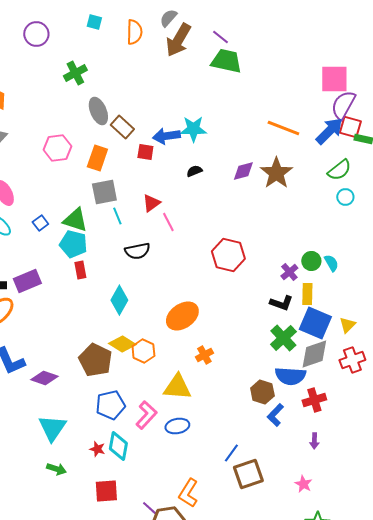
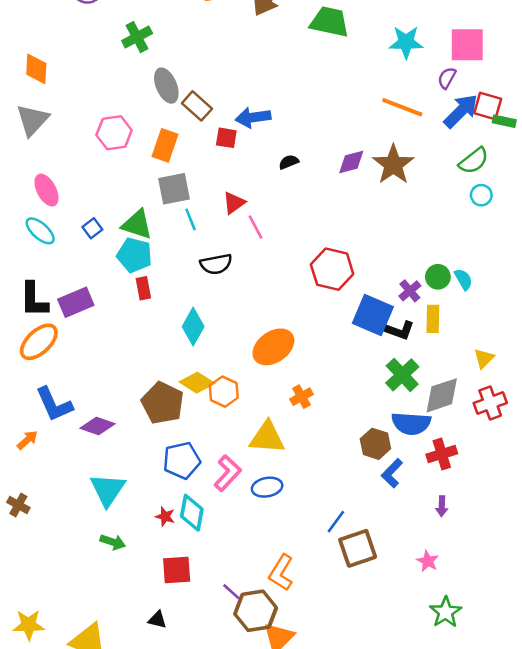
purple semicircle: (343, 105) -> (447, 78), moved, size x0.6
cyan star: (193, 129) -> (406, 42), moved
blue square: (315, 323) -> (373, 315), moved

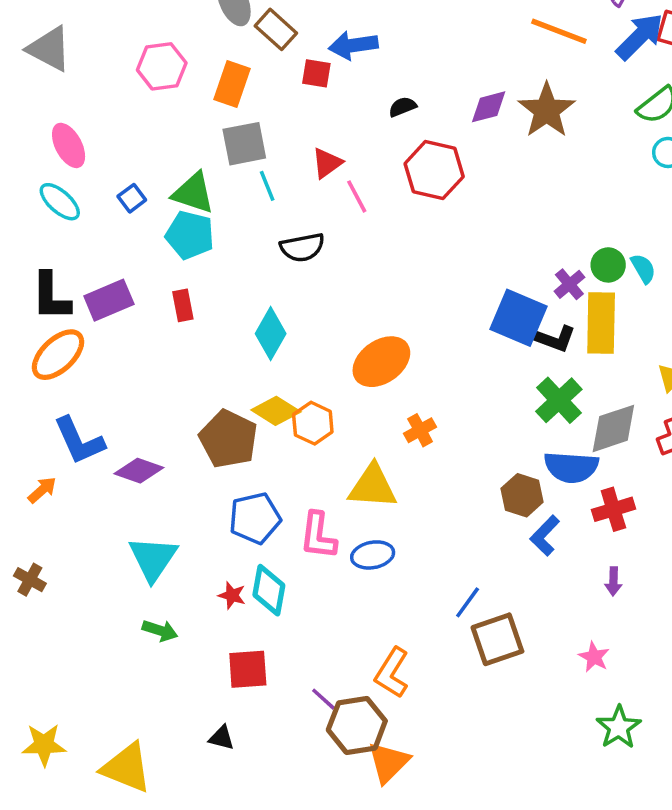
gray triangle: (32, 120) -> (49, 49), turned -45
red hexagon: (332, 269) -> (434, 170), moved
red rectangle: (143, 288) -> (183, 305), moved
yellow rectangle: (433, 319) -> (601, 323), size x1.6
pink L-shape: (228, 473) -> (318, 536), turned 144

